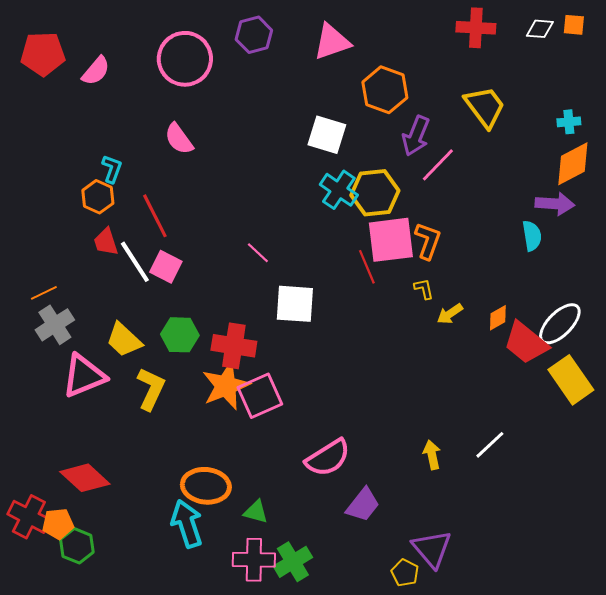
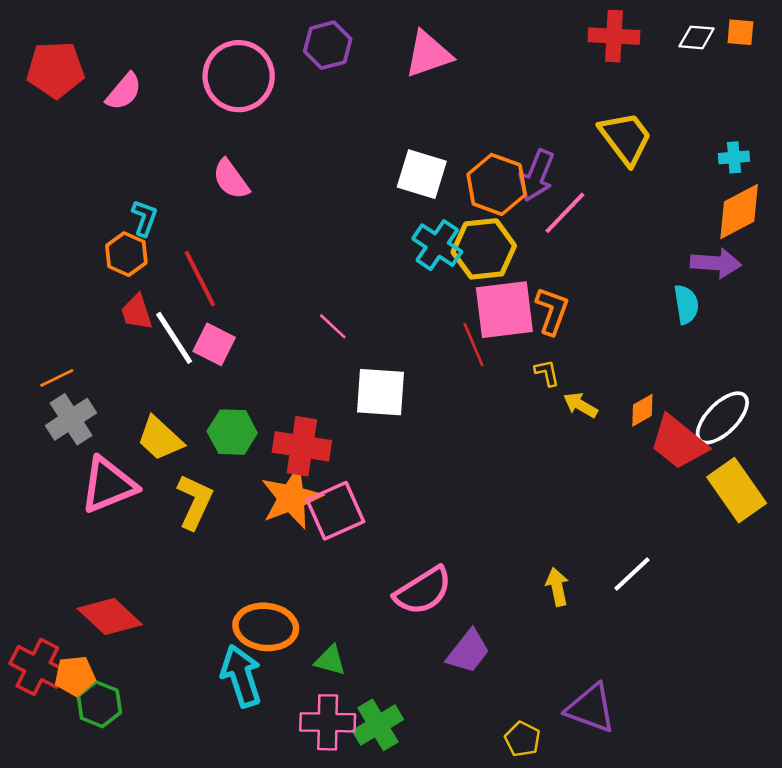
orange hexagon: (385, 90) -> (497, 184), moved
yellow arrow: (450, 314) -> (580, 405), turned 64
purple triangle: (432, 549) -> (591, 708), moved, turned -30

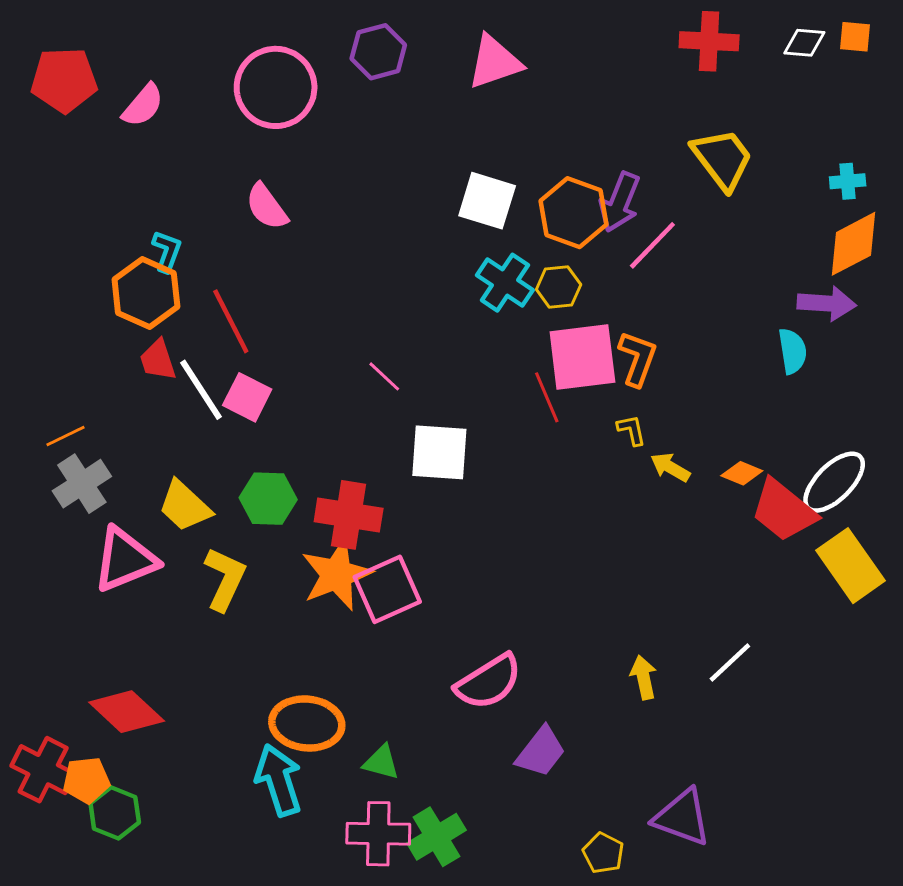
yellow hexagon: (484, 249) -> (559, 287), size x0.6
orange hexagon: (126, 254) -> (146, 293), size x1.4
orange diamond: (642, 410) -> (742, 473), turned 52

